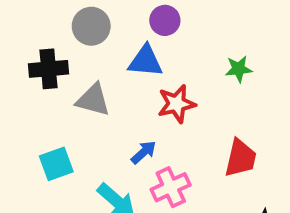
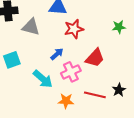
green star: (239, 69) -> (119, 27), moved
red trapezoid: (241, 158) -> (95, 58), moved, turned 30

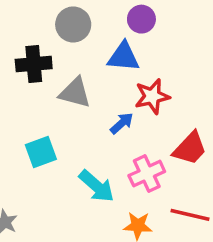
blue arrow: (57, 54) -> (122, 123), moved

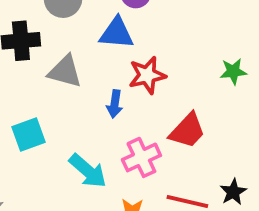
blue arrow: (122, 123) -> (115, 104), turned 140

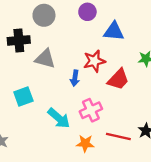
blue triangle: (117, 33) -> (114, 31), moved
red trapezoid: (187, 131) -> (118, 79), moved

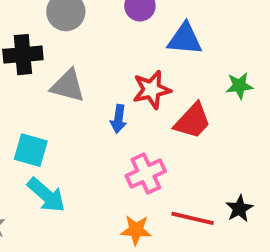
cyan square: (23, 96) -> (31, 150), turned 36
cyan arrow: (59, 118) -> (46, 195), moved

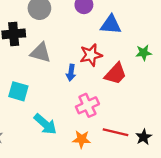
cyan arrow: (46, 195) -> (45, 124), moved
black star: (239, 209) -> (144, 137), moved

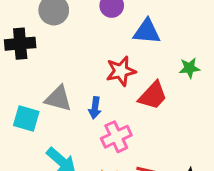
gray triangle: (41, 53) -> (58, 99), moved
blue arrow: (71, 73) -> (95, 108), moved

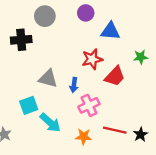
cyan square: (26, 118) -> (29, 105), moved, turned -36

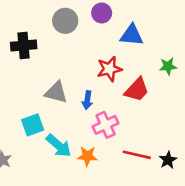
gray circle: (45, 16) -> (65, 21), moved
orange star: (84, 137) -> (87, 156), moved

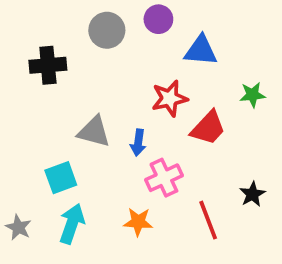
cyan arrow: (59, 146) -> (72, 224), moved, turned -112
red line: (137, 155) -> (208, 220), turned 56
black star: (168, 160) -> (252, 194), moved

